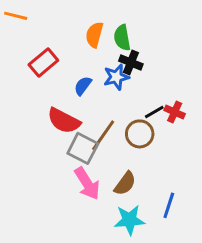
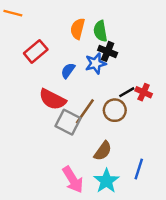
pink arrow: (87, 183) -> (73, 180), moved
cyan star: (129, 220) -> (106, 181), turned -30

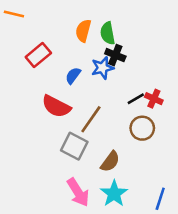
brown circle: (115, 110) -> (142, 128), moved
gray square: (68, 122) -> (74, 146), moved
blue line: (139, 169) -> (160, 199), moved

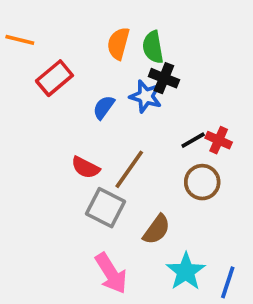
orange line: (14, 14) -> (20, 40), moved
blue star: (102, 68) -> (146, 96), turned 30
red semicircle: (56, 106) -> (85, 168), moved, size x0.7
cyan star: (114, 194) -> (186, 271), moved

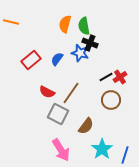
red rectangle: (54, 78) -> (31, 60), moved
red cross: (219, 140) -> (120, 77), turned 32

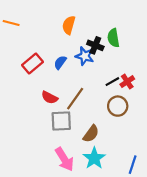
green semicircle: (84, 26) -> (113, 38), moved
gray square: (58, 114) -> (61, 121), turned -30
cyan star: (102, 149) -> (94, 158), moved

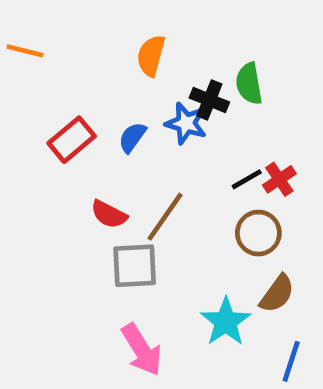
brown semicircle: (91, 134) -> (277, 294), moved
cyan star: (94, 158) -> (226, 322), moved

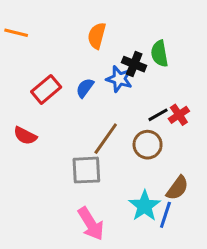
red semicircle: (109, 214) -> (25, 136), moved
brown circle: (258, 233) -> (148, 145), moved
blue line: (291, 361) -> (165, 215), moved

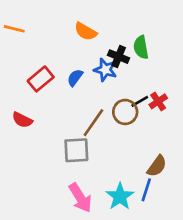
orange semicircle: (97, 36) -> (86, 31), turned -75
brown circle: (148, 145) -> (125, 112), moved
cyan star: (145, 206) -> (120, 196), moved

